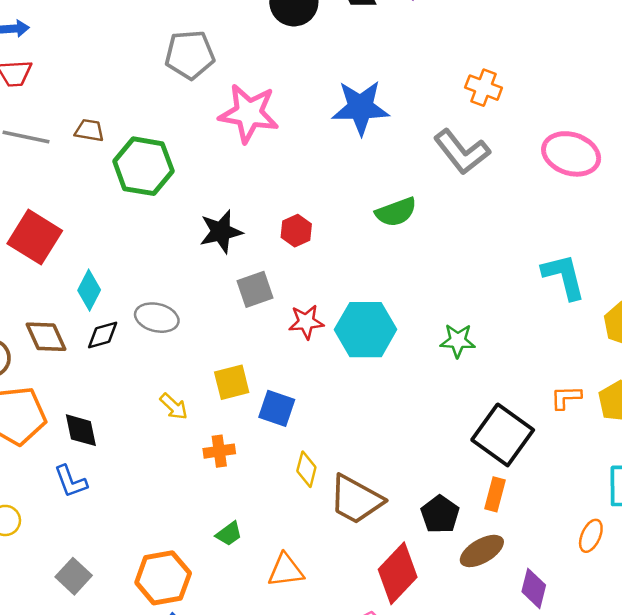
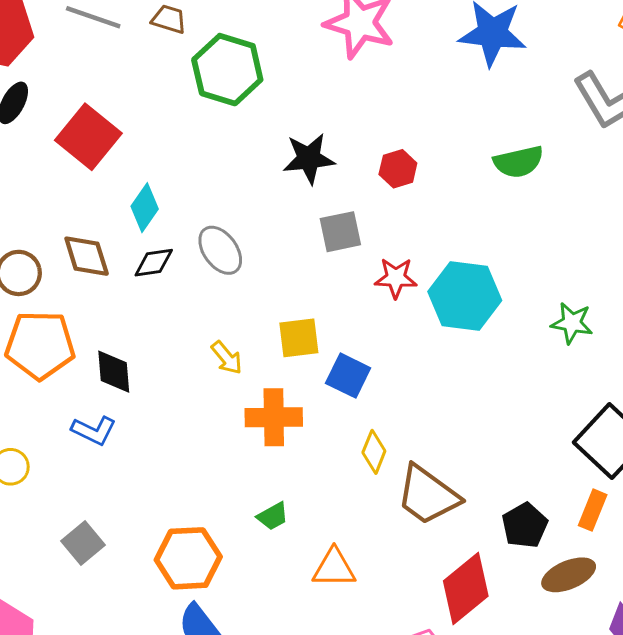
gray ellipse: (157, 318) -> (220, 250), turned 33
orange cross: (219, 451) -> (274, 417), size x1.5
blue L-shape: (71, 481) -> (94, 431), turned -51

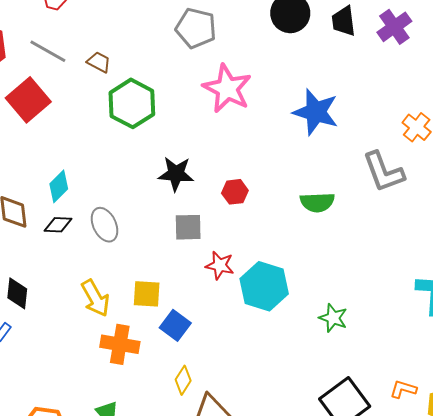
red square: (88, 137) -> (28, 100), moved
yellow arrow: (227, 358) -> (95, 298), size x1.5

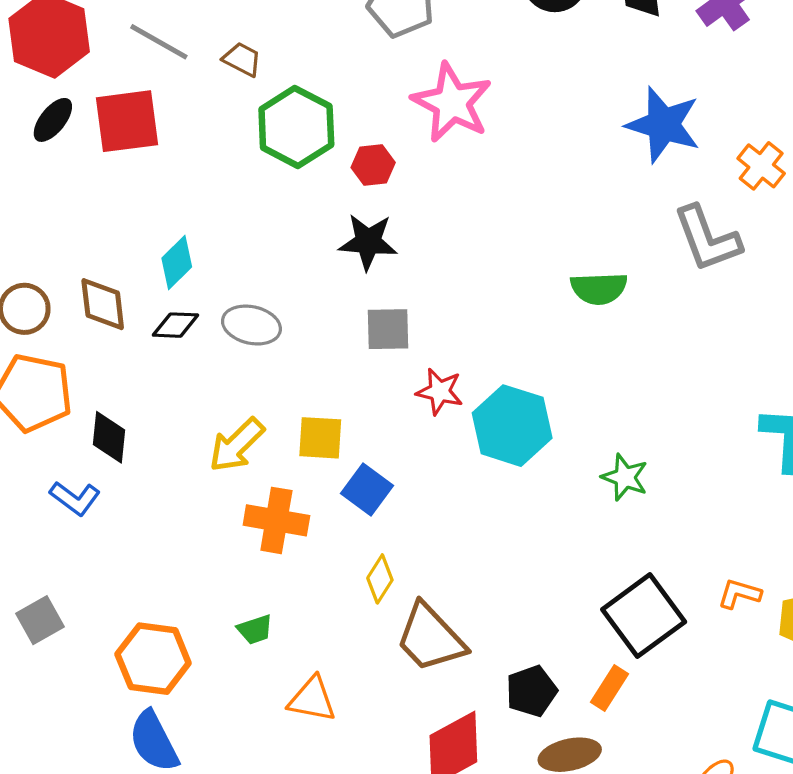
red square: (28, 100) -> (127, 121), turned 33
blue star: (316, 112) -> (663, 125), moved
red hexagon: (235, 192) -> (373, 165), moved
gray ellipse: (105, 225) -> (251, 325), turned -52
yellow arrow: (95, 298) -> (237, 445), turned 75

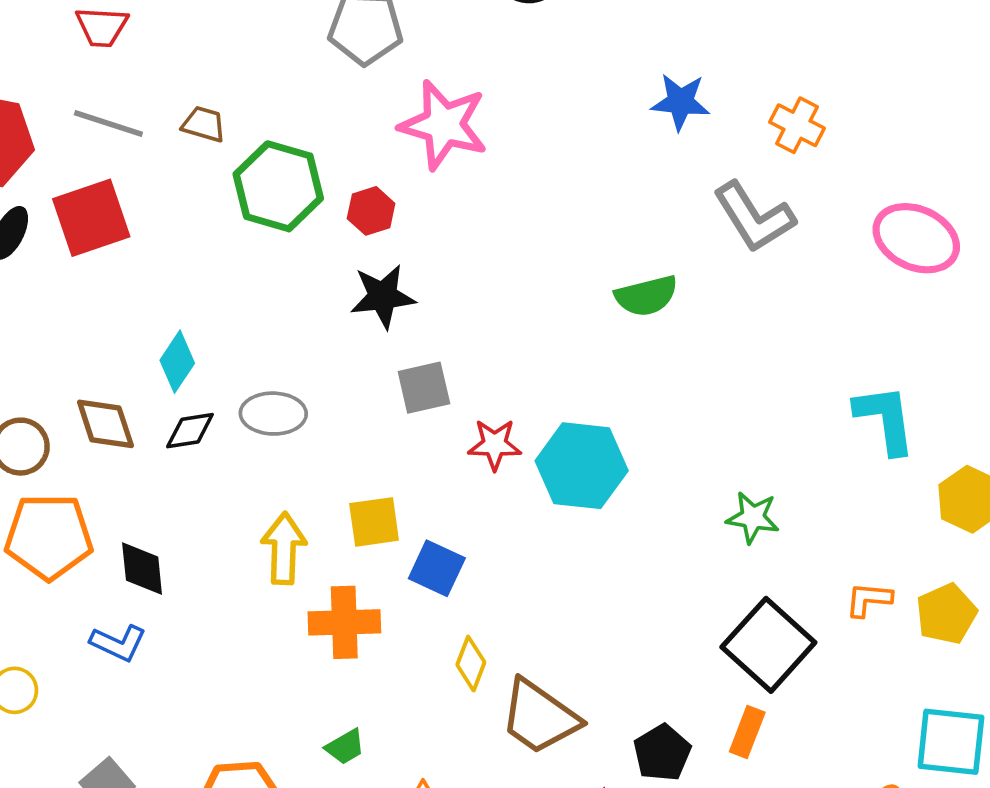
blue star: (663, 125) -> (680, 102), size x0.7
yellow arrow: (237, 445) -> (284, 549), turned 148
green star: (625, 477) -> (753, 517), moved

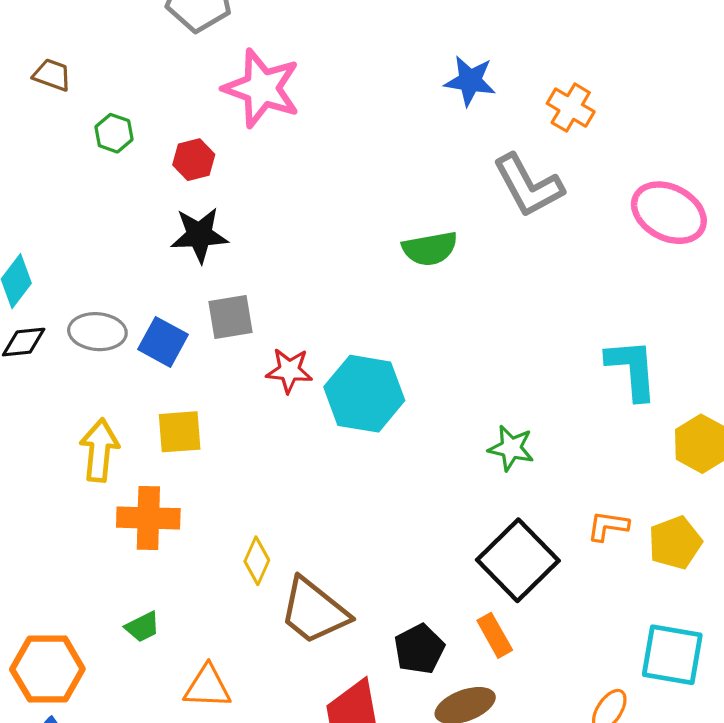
green hexagon: (278, 186) -> (114, 133), size x0.5
blue square: (437, 568) -> (163, 342), moved
orange rectangle: (747, 732) -> (495, 635), turned -54

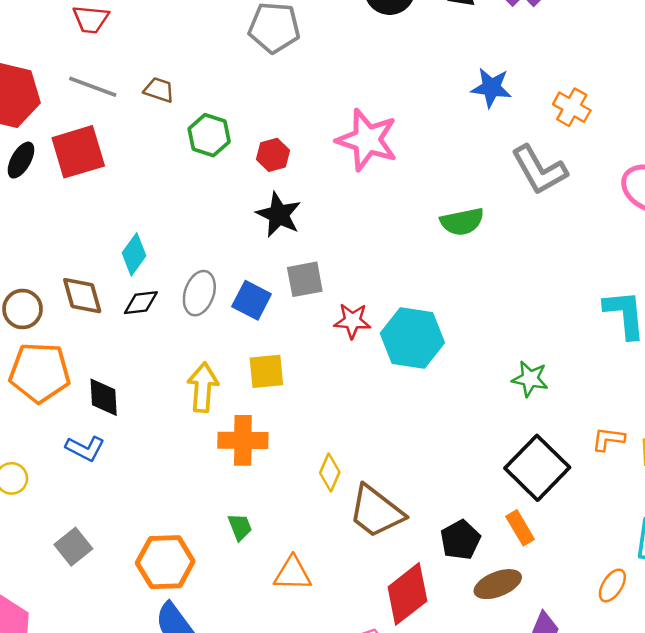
pink star: (262, 88) -> (367, 140), moved
green hexagon: (114, 133) -> (209, 135), size x1.4
black star: (199, 235) -> (279, 215), turned 30
gray ellipse: (97, 332) -> (199, 293), turned -75
green trapezoid: (142, 627) -> (240, 527), turned -84

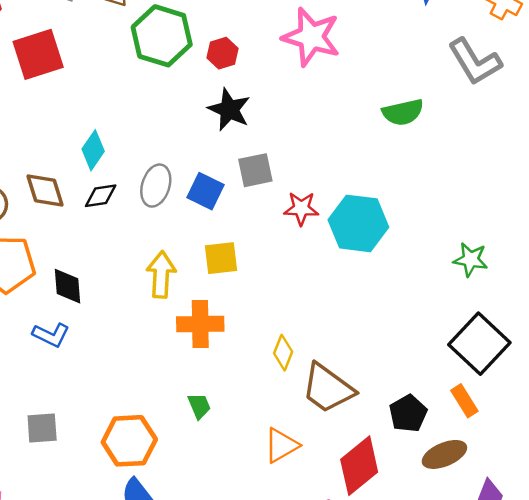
green hexagon: (209, 135) -> (162, 36), size x1.5
gray square: (73, 547) -> (42, 428), turned 36
orange triangle: (293, 574) -> (281, 445), moved, turned -30

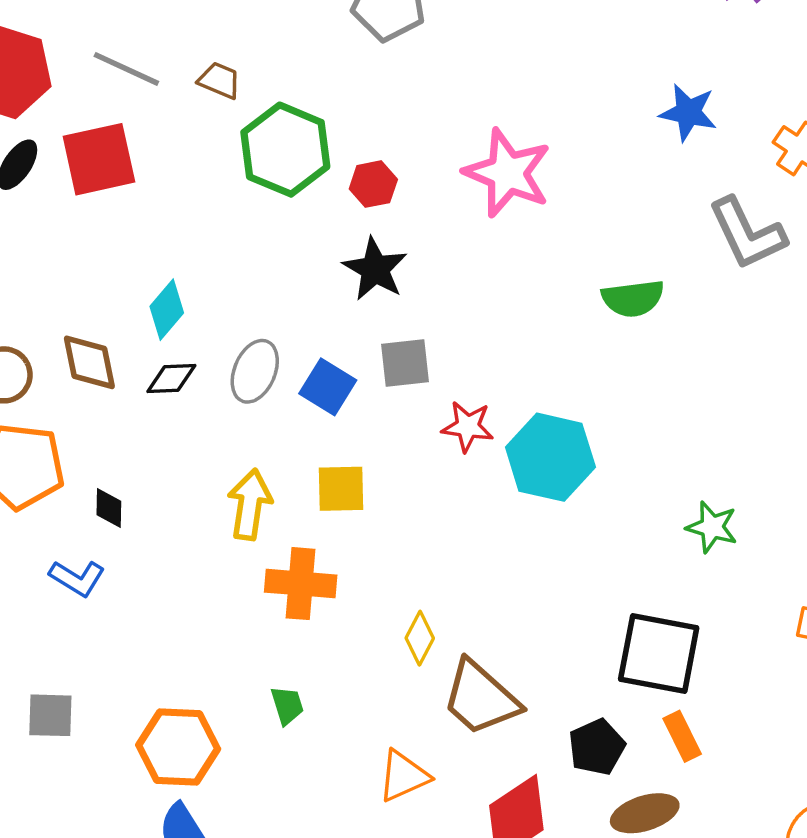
black diamond: (67, 286) -> (109, 508), size x0.7
black square: (479, 344) -> (659, 654), moved, turned -38

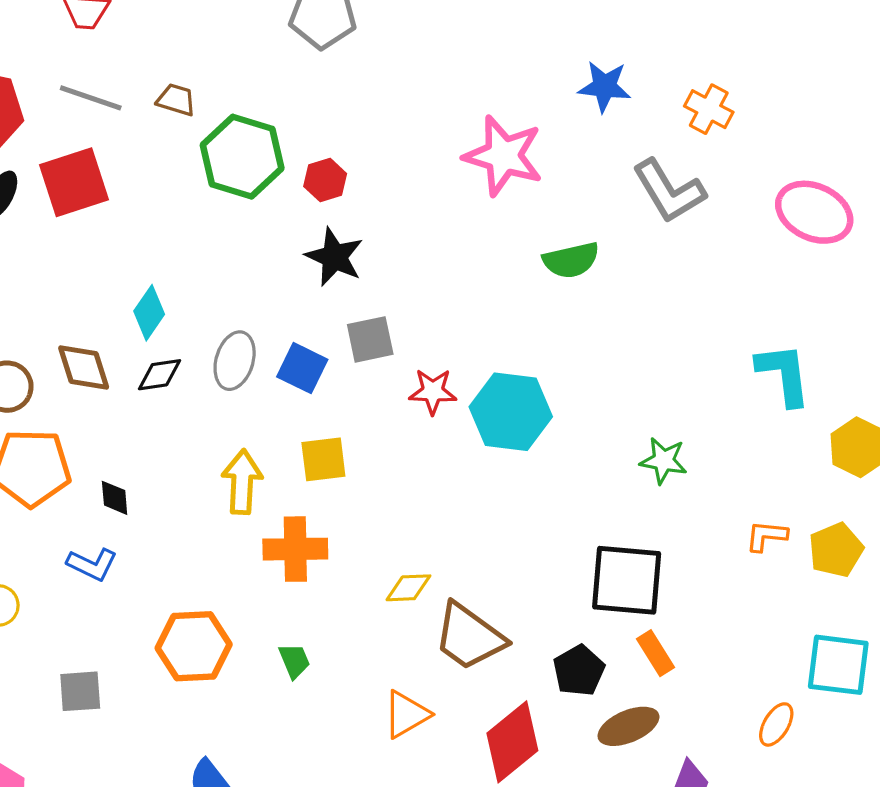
pink star: (508, 173) -> (503, 156), moved
yellow diamond: (420, 638) -> (408, 588), turned 66
orange hexagon: (178, 747) -> (194, 646), moved

